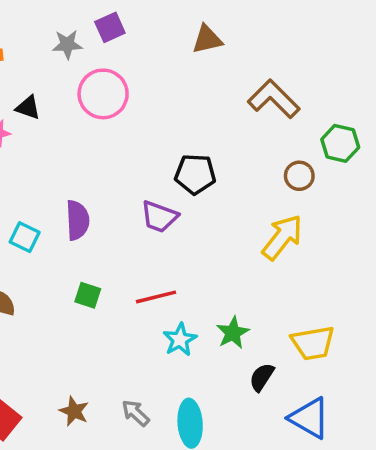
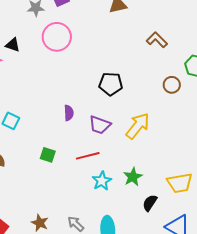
brown L-shape: (274, 99) -> (157, 40), size x0.7
purple trapezoid: (159, 217) -> (100, 125), moved
purple semicircle: (77, 220) -> (69, 113), moved, size x0.7
yellow arrow: (282, 237) -> (138, 126), moved

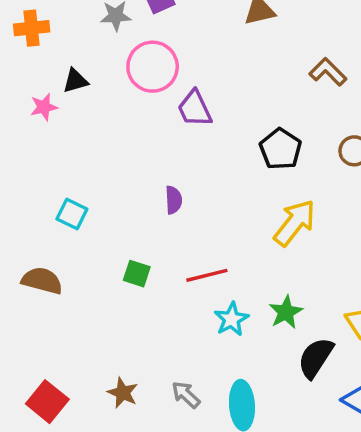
black triangle: (13, 45) -> (75, 81), turned -35
black pentagon: (111, 84) -> (281, 149), moved, turned 30
purple trapezoid: (100, 125) -> (195, 109), moved, turned 45
black semicircle: (150, 203) -> (316, 358), size x1.4

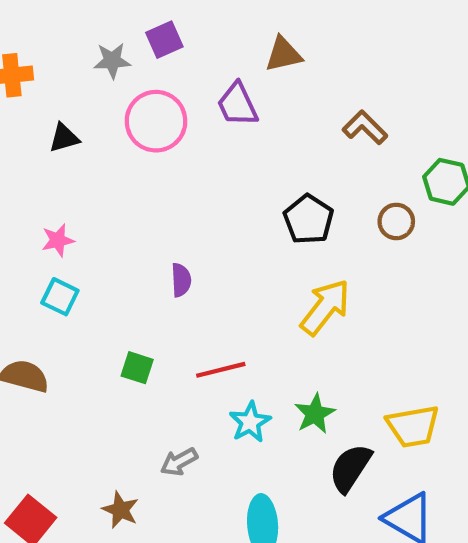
pink star: (44, 107) -> (58, 240), moved
purple trapezoid: (195, 109) -> (237, 104), moved
gray arrow: (186, 395) -> (179, 462), moved, turned -72

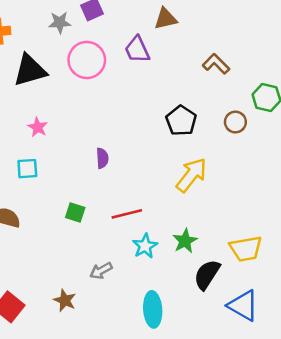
black triangle: (64, 138) -> (30, 70), size x1.8
pink star: (58, 240) -> (38, 127), moved, turned -30
cyan square: (60, 297) -> (27, 169), turned -30

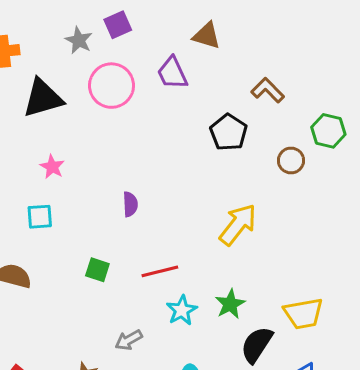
brown triangle: (166, 19) -> (207, 36), turned 30
gray star: (60, 23) -> (79, 40), turned 30
black pentagon: (181, 121) -> (229, 132), moved

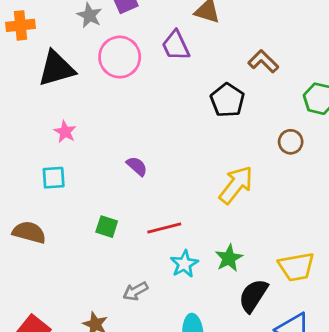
brown circle: (291, 160) -> (291, 142), moved
purple semicircle: (130, 204) -> (137, 166), turned -45

